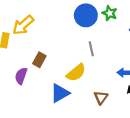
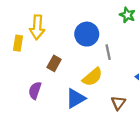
blue circle: (86, 15) -> (87, 34), moved
yellow arrow: (23, 25) -> (37, 27), turned -45
purple semicircle: (21, 76) -> (35, 90), moved

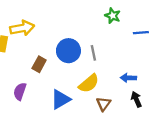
yellow arrow: (37, 27) -> (22, 28), turned -105
blue circle: (87, 34) -> (68, 51), moved
yellow semicircle: (92, 77) -> (89, 83), moved

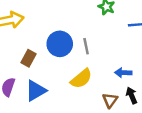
blue triangle: (61, 99) -> (36, 91), moved
brown triangle: (104, 104) -> (110, 100), moved

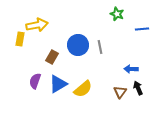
yellow semicircle: (81, 79) -> (83, 89), moved

